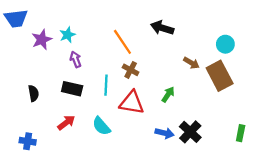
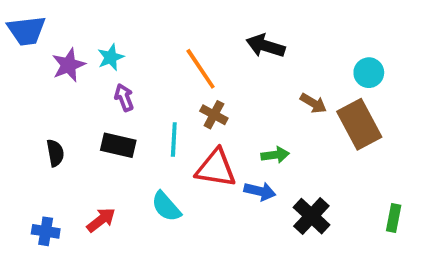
green arrow: (168, 94) -> (275, 155), turned 49
red arrow: (66, 123) -> (101, 220), moved
blue arrow: (165, 133) -> (260, 191), moved

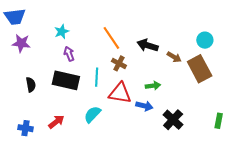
black arrow: (266, 46) -> (148, 45), moved
purple star: (69, 65) -> (21, 43), moved, turned 30
black rectangle: (118, 145) -> (66, 80), size x1.4
cyan semicircle: (166, 206) -> (92, 114), turned 84

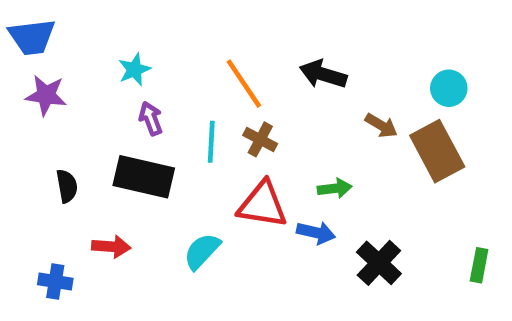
black arrow: (148, 45) -> (323, 74), moved
cyan line: (97, 77) -> (211, 142), moved
red arrow: (56, 122) -> (111, 247), moved, turned 42

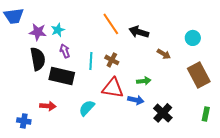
orange line: (244, 84) -> (111, 24), moved
purple star: (46, 95) -> (38, 32), moved
brown rectangle: (437, 151) -> (199, 75), moved
black semicircle: (67, 186) -> (38, 59), moved, size x1.6

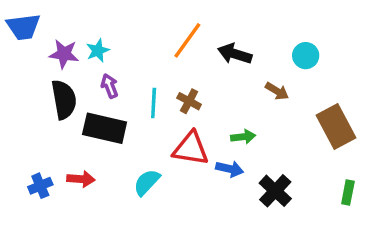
orange line: (111, 24) -> (187, 40), turned 70
cyan circle: (193, 38) -> (306, 56), moved
blue cross: (24, 121) -> (40, 186), moved, turned -32

